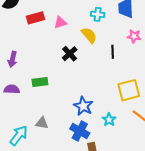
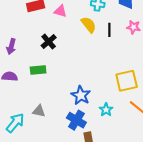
pink triangle: (60, 22) -> (60, 11), turned 32
black line: (113, 52) -> (109, 30), moved
black cross: (70, 54) -> (49, 42), moved

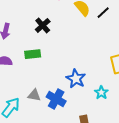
black line: (109, 30) -> (103, 13), turned 48
blue cross: (76, 120) -> (56, 99), moved

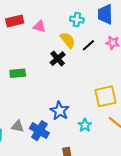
black cross: (43, 25) -> (58, 59), moved
green rectangle: (33, 54) -> (18, 73), moved

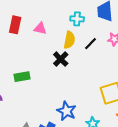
red rectangle: (15, 21) -> (15, 25), turned -60
yellow semicircle: (68, 40) -> (69, 40), turned 54

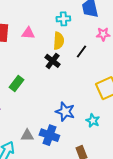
black line: (90, 44) -> (81, 52), moved
green rectangle: (22, 77) -> (16, 83), turned -35

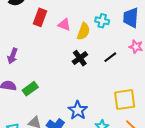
yellow semicircle: (59, 41) -> (84, 31), moved
green rectangle: (16, 83) -> (30, 89), moved

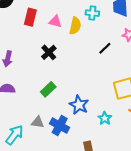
black cross: (80, 58) -> (49, 52), moved
green rectangle: (30, 89) -> (48, 89), moved

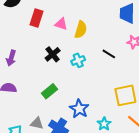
cyan cross: (92, 13) -> (78, 60), moved, turned -32
black line: (105, 48) -> (109, 54), turned 72

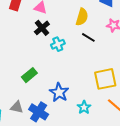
yellow semicircle: (81, 30) -> (82, 17), moved
black cross: (53, 54) -> (42, 28), moved

